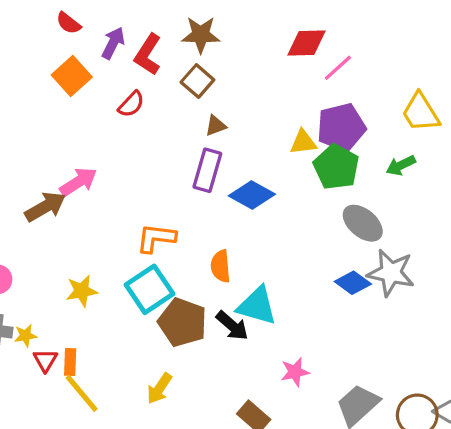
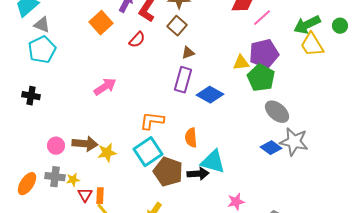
green arrow: (401, 165) -> (307, 25), moved, size x1.5
brown arrow: (45, 207) -> (85, 144), moved, turned 35
black arrow: (232, 326) -> (198, 174), turned -45

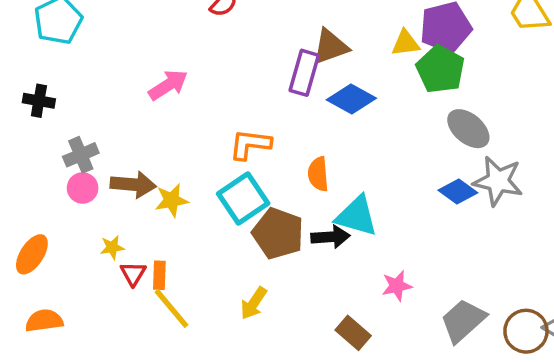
brown triangle: (188, 53) -> (330, 47), moved, size x1.6
gray cross: (55, 177) -> (81, 155), moved, turned -30

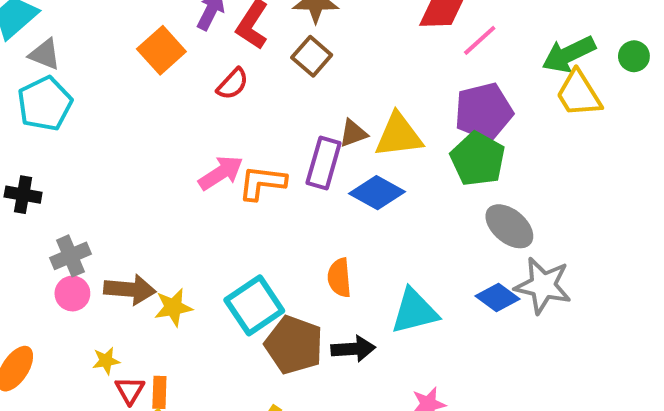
yellow triangle: (406, 43) -> (399, 135), moved, size x1.5
brown triangle: (330, 47) -> (353, 133), size x0.7
pink arrow: (168, 85) -> (221, 173), moved
orange L-shape: (250, 144) -> (262, 183), moved
cyan triangle: (357, 216) -> (414, 311), moved, turned -30

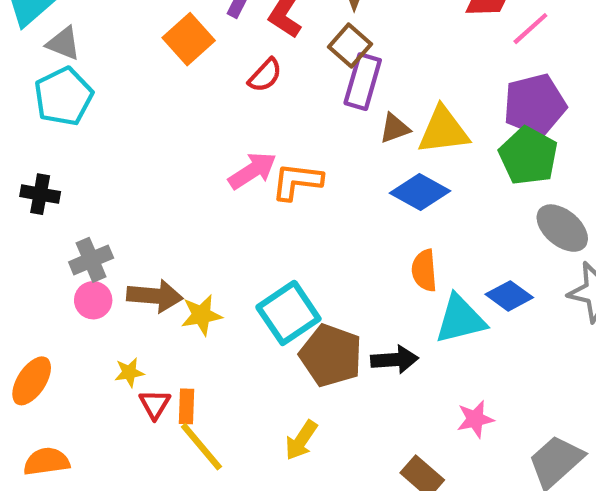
purple rectangle: (324, 163) -> (363, 82), moved
orange semicircle: (339, 278) -> (424, 271), moved
blue diamond: (498, 297) -> (509, 296), moved

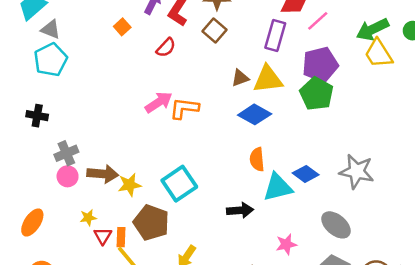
orange square: (189, 39) -> (122, 27), size x0.6
purple rectangle: (363, 82) -> (275, 35), moved
gray ellipse: (562, 228) -> (336, 225), moved
brown pentagon: (331, 355) -> (151, 222), moved

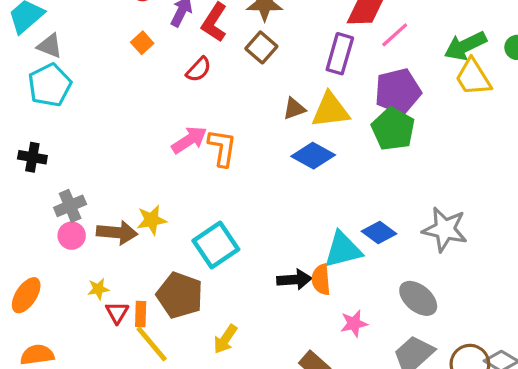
orange L-shape: (184, 108) -> (222, 148), turned 92
orange semicircle: (257, 159) -> (321, 280), moved
yellow star: (129, 185) -> (152, 220), moved

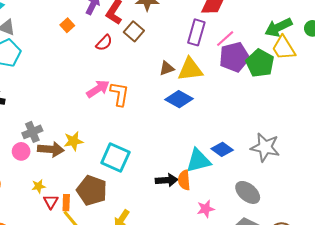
pink line: (395, 35) -> (225, 39), moved
brown square: (261, 47) -> (134, 31), moved
green pentagon: (393, 129) -> (260, 63), moved
gray cross: (70, 206) -> (32, 132), moved
cyan square: (216, 245) -> (115, 158), turned -32

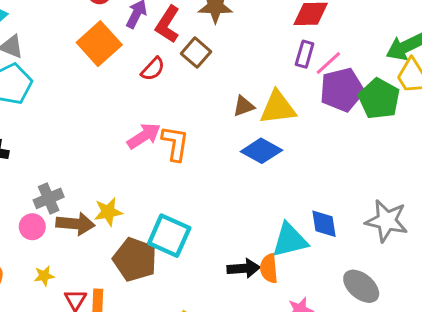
orange square: (67, 25) -> (99, 44), size x2.0
purple rectangle: (196, 32) -> (305, 54), moved, size x0.7
blue diamond: (222, 149) -> (324, 224), turned 45
yellow star: (39, 186) -> (44, 276), moved
brown pentagon: (92, 190) -> (135, 259), moved

